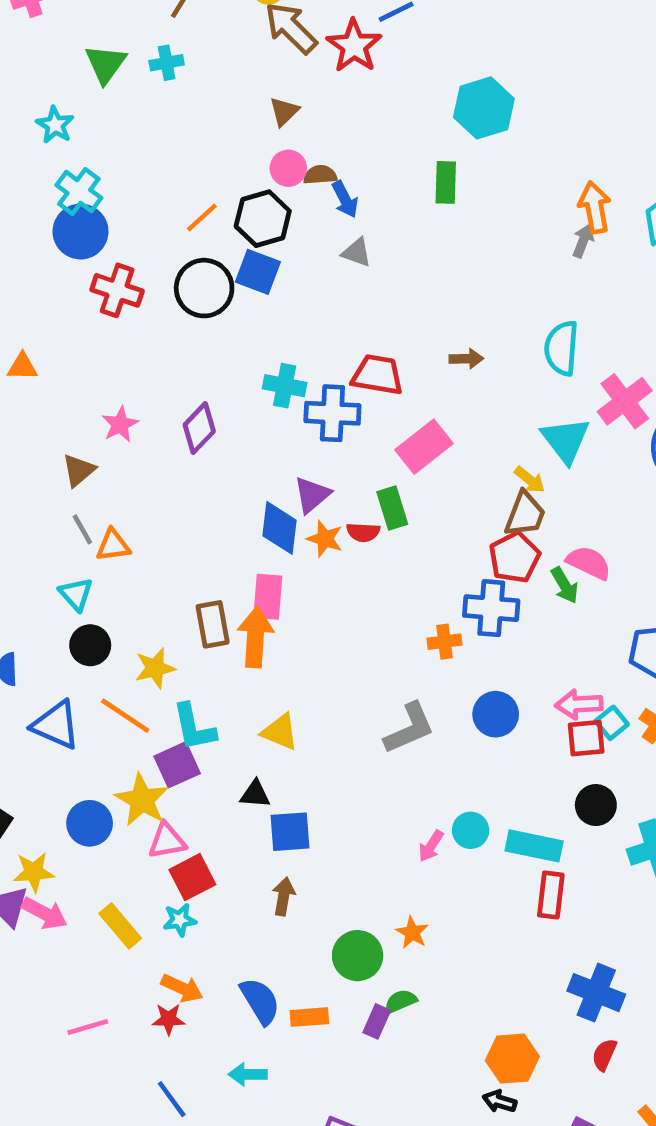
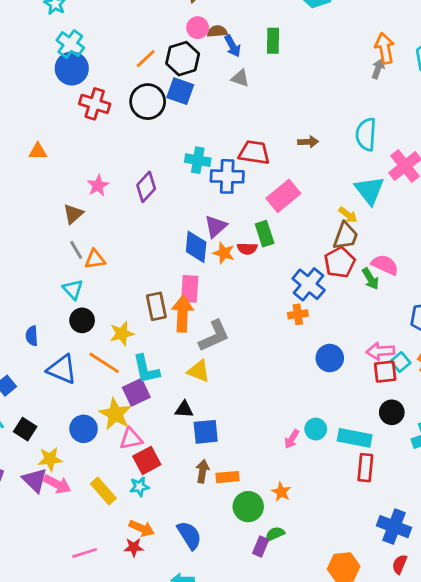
green rectangle: (446, 182) -> (273, 41), moved
blue cross: (491, 608) -> (309, 284), moved, turned 36
gray L-shape: (409, 728) -> (214, 336), moved
orange rectangle: (309, 1017) -> (227, 477), moved

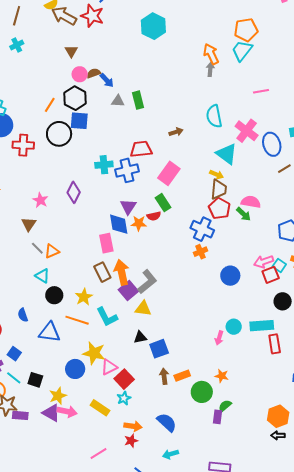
green rectangle: (273, 41) -> (138, 100), moved
pink rectangle: (190, 289) -> (106, 243), moved
purple square: (136, 392) -> (128, 290), moved

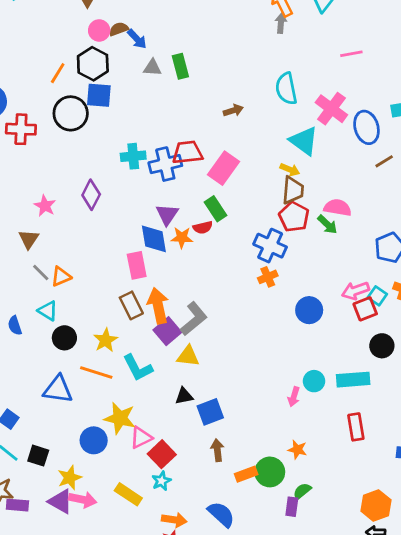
red trapezoid: (141, 149) -> (187, 152), moved
blue semicircle: (23, 315) -> (15, 325), moved
red rectangle: (275, 344) -> (356, 427), moved
orange rectangle: (182, 376) -> (246, 474), moved

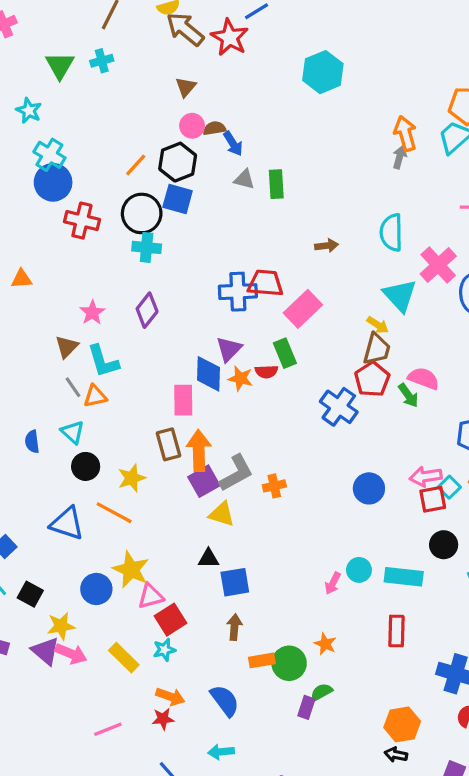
cyan cross: (133, 156) -> (147, 247), moved
orange cross: (268, 277) -> (274, 486), moved
cyan L-shape: (138, 368) -> (103, 361), moved

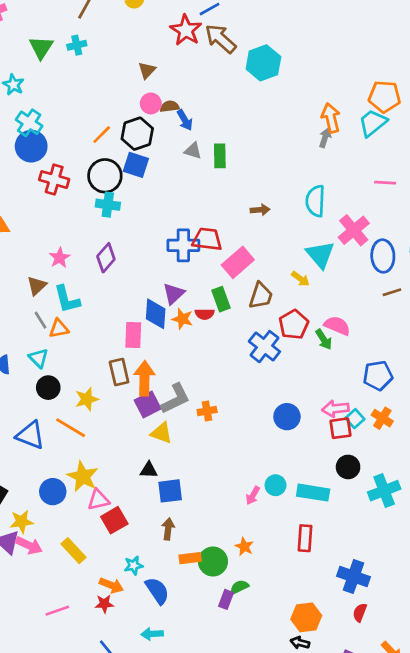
brown arrow: (185, 29) -> (221, 39), moved
brown trapezoid: (377, 349) -> (261, 296), moved
cyan star: (164, 650) -> (134, 565), moved

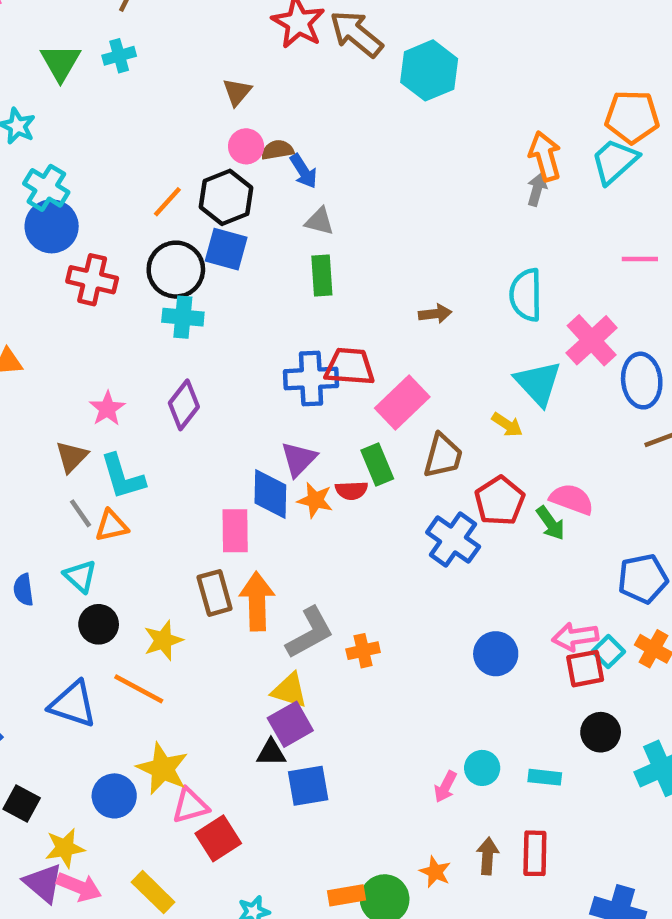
green rectangle: (220, 156) -> (322, 275), moved
purple square: (148, 404) -> (290, 724), moved
cyan rectangle: (313, 493) -> (545, 777), size x0.6
brown arrow: (168, 529) -> (488, 856), moved

